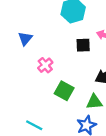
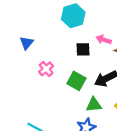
green square: (64, 91) -> (76, 81), moved

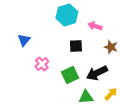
pink arrow: (104, 40) -> (95, 26), moved
green square: (76, 81) -> (70, 75), turned 36

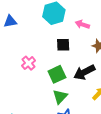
blue triangle: (24, 40) -> (10, 21), moved, turned 40
green triangle: (86, 97) -> (60, 97), moved, turned -42

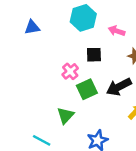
pink cross: (28, 63) -> (70, 71), moved
green triangle: (60, 97) -> (65, 115), moved

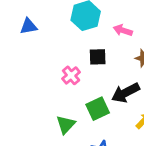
green square: (87, 89) -> (98, 109), moved

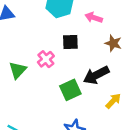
green triangle: (66, 125) -> (18, 70), moved

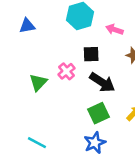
black arrow: (96, 75) -> (102, 82), moved, turned -120
green square: (70, 90) -> (98, 113), moved

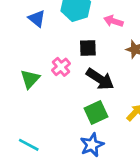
blue triangle: (27, 26) -> (37, 18), moved, turned 49

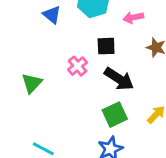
pink arrow: (113, 21) -> (133, 18), turned -30
green triangle: (30, 79) -> (32, 83), moved

